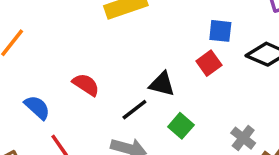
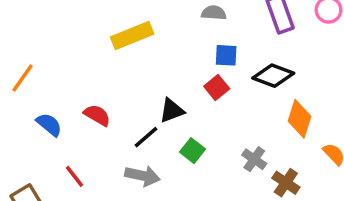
black triangle: (162, 84) -> (172, 111), turned -32
blue semicircle: (37, 107) -> (49, 125), moved

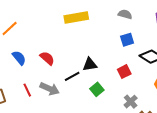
blue square: (226, 55) -> (127, 40), turned -32
red square: (217, 88) -> (124, 72), moved
gray arrow: (142, 176) -> (50, 89), moved

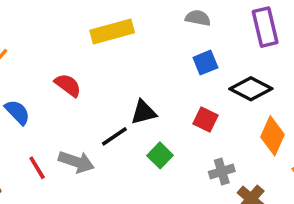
red semicircle: (47, 58) -> (68, 85), moved
red square: (124, 72) -> (206, 119), turned -32
gray cross: (131, 102) -> (222, 172), turned 32

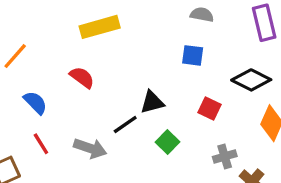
yellow rectangle: (112, 31) -> (100, 27), moved
blue square: (205, 63) -> (193, 55), moved, turned 30
red line: (37, 168) -> (41, 144), moved

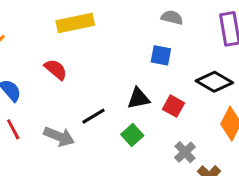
black triangle: (152, 102) -> (138, 98), moved
gray cross: (225, 157) -> (185, 152), turned -30

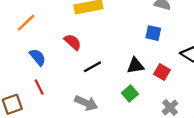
black line: (93, 116) -> (92, 67), moved
gray arrow: (59, 136) -> (86, 103), moved

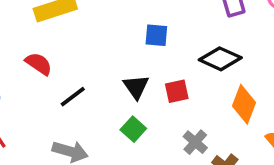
black triangle: (135, 66) -> (136, 87), turned -48
red square: (162, 72) -> (177, 91), turned -35

